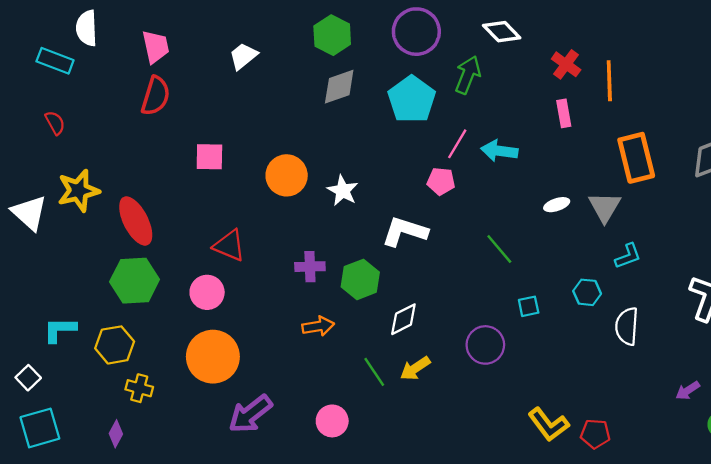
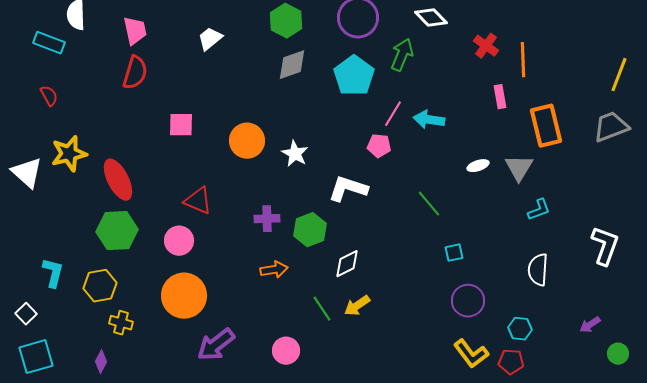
pink rectangle: (564, 113) -> (500, 97), moved
cyan hexagon: (587, 292) -> (520, 329), moved
cyan L-shape: (60, 330) -> (53, 273), turned 104
purple circle: (485, 345) -> (468, 301), moved

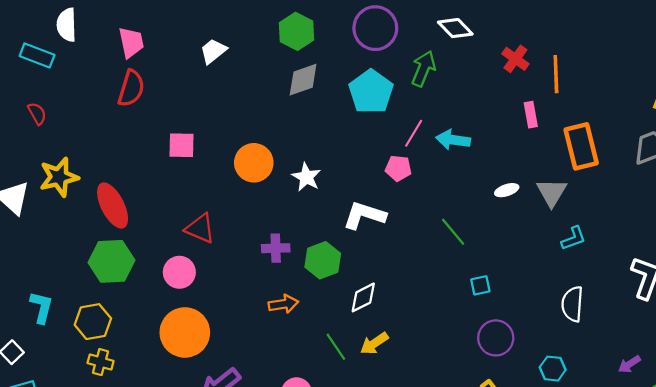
yellow cross: (121, 323) -> (101, 362), moved

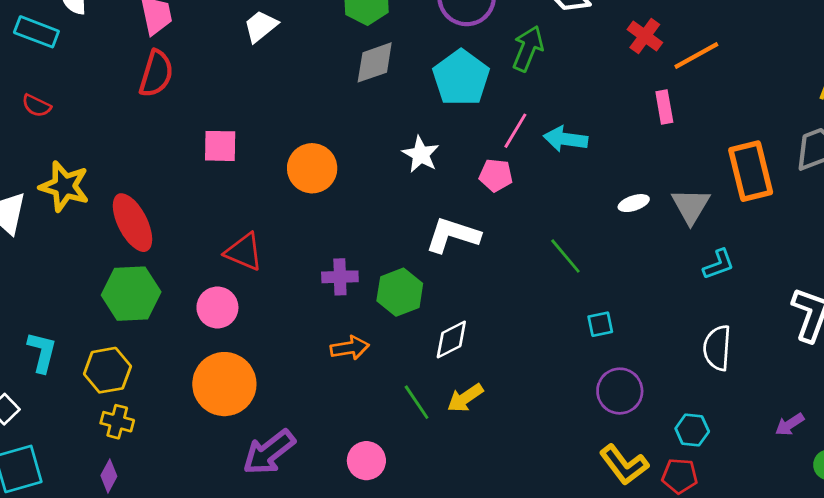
orange line: (556, 74) -> (696, 55), turned 63
red semicircle: (37, 114) -> (36, 106), turned 145
orange rectangle: (581, 146) -> (751, 171), moved
yellow star: (59, 177) -> (64, 186), turned 30
white star: (306, 177) -> (421, 154), moved

